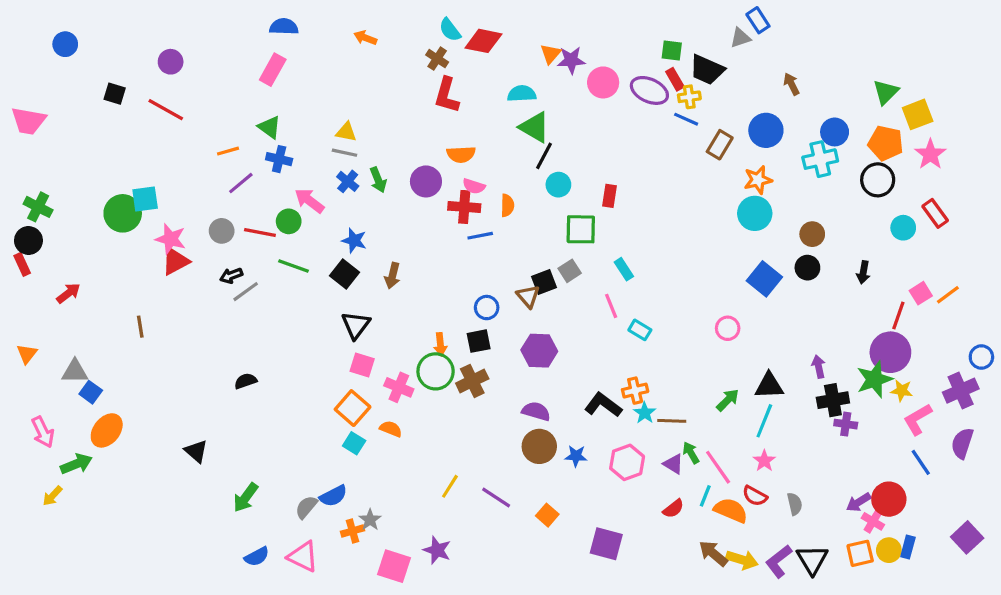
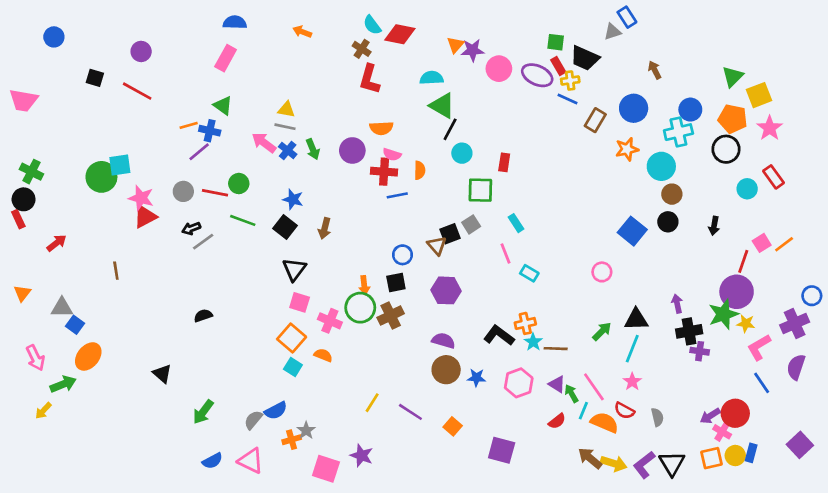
blue cross: (279, 159) -> (210, 131), moved
pink arrow: (309, 201) -> (264, 143), moved
cyan circle: (755, 213) -> (661, 166), moved
green arrow: (691, 453) -> (572, 393), moved

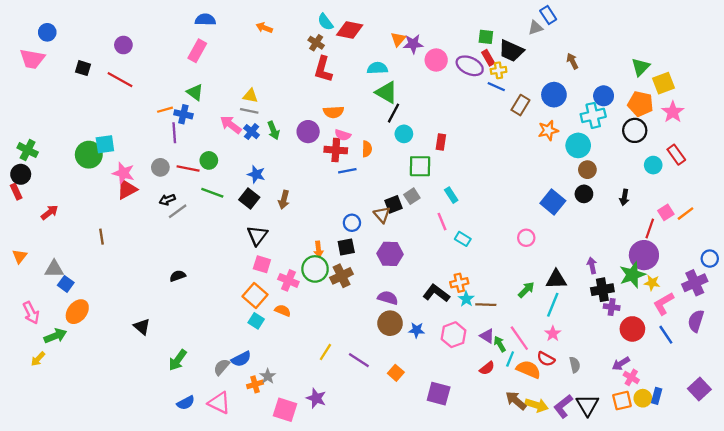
pink trapezoid: (24, 100) -> (32, 59), moved
purple line: (199, 152) -> (174, 133), turned -54
red circle: (735, 413) -> (632, 329), moved

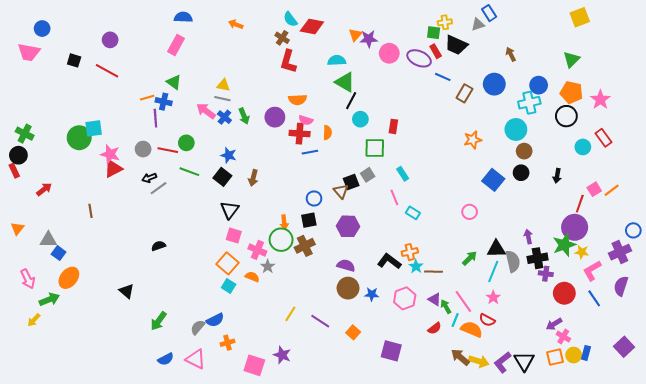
yellow cross: (499, 70) -> (445, 22), moved
yellow square: (664, 83) -> (580, 17), moved
orange star: (548, 130) -> (473, 140), moved
gray semicircle: (575, 365) -> (513, 261), moved, size x1.5
gray star: (268, 376) -> (268, 266), moved

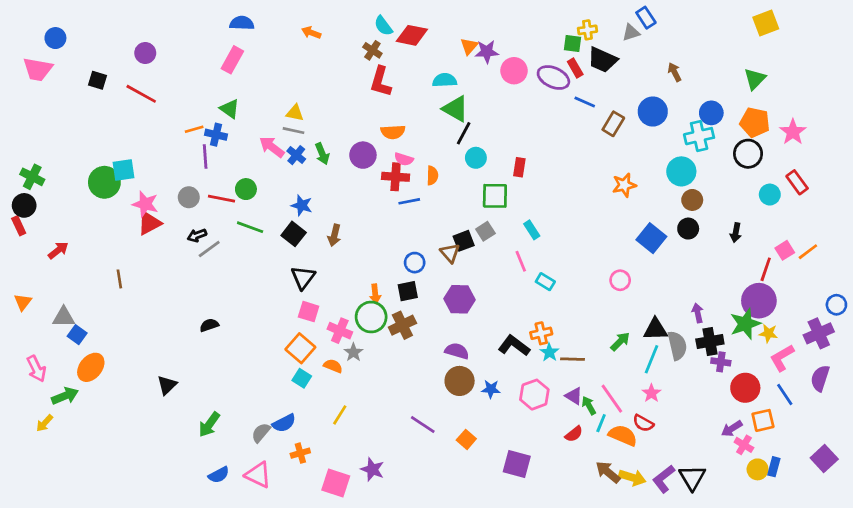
black triangle: (127, 291) -> (167, 385), turned 35
yellow line: (290, 314) -> (340, 415), moved
orange square: (555, 357) -> (763, 420), moved

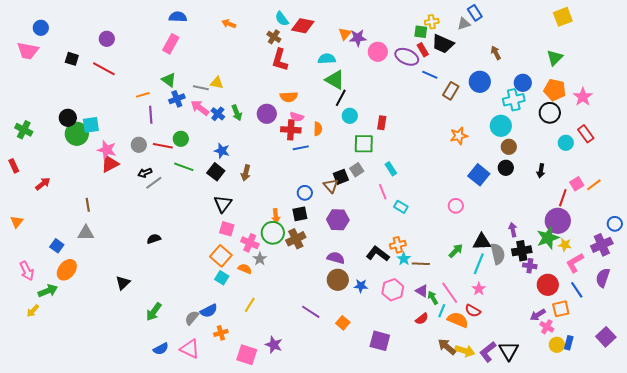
gray line: (294, 131) -> (201, 88), moved
blue cross: (216, 135) -> (177, 99), moved, turned -35
black circle: (24, 205) -> (68, 118), moved
gray triangle: (64, 317) -> (86, 233), moved

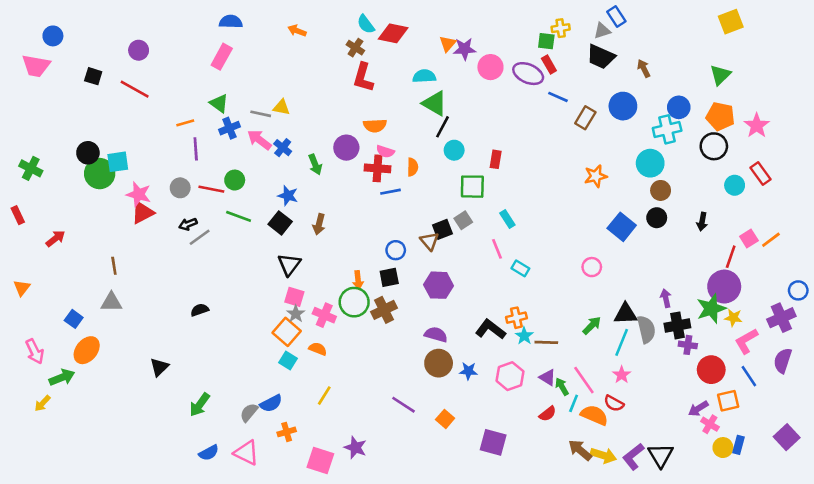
black trapezoid: (443, 44) -> (601, 57), moved
green arrow: (237, 113) -> (315, 164), moved
gray star: (260, 259) -> (296, 314), moved

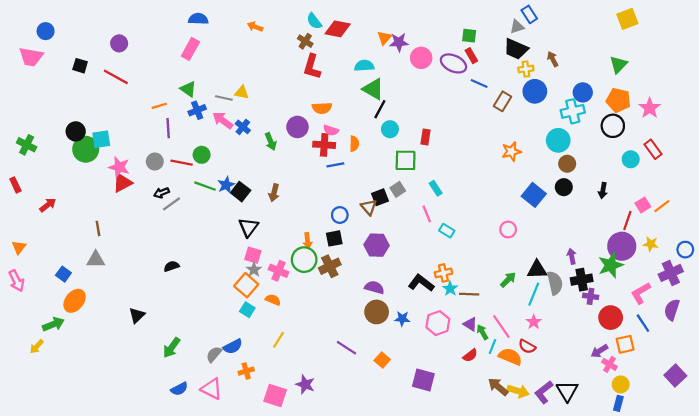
yellow cross: (561, 28) -> (526, 69), moved
blue star: (288, 196) -> (226, 185), moved, turned 30
yellow star: (733, 318) -> (651, 244), moved
pink arrow: (35, 351) -> (17, 281), moved
blue rectangle: (738, 445) -> (618, 403), moved

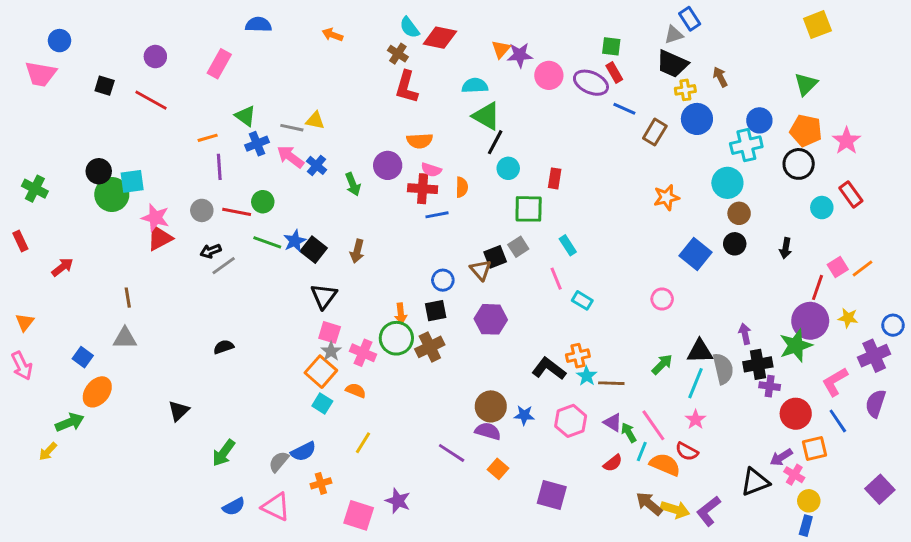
pink rectangle: (190, 49) -> (219, 64), moved
purple semicircle: (374, 287) -> (488, 431), moved
black triangle: (567, 391) -> (755, 482), moved, turned 40

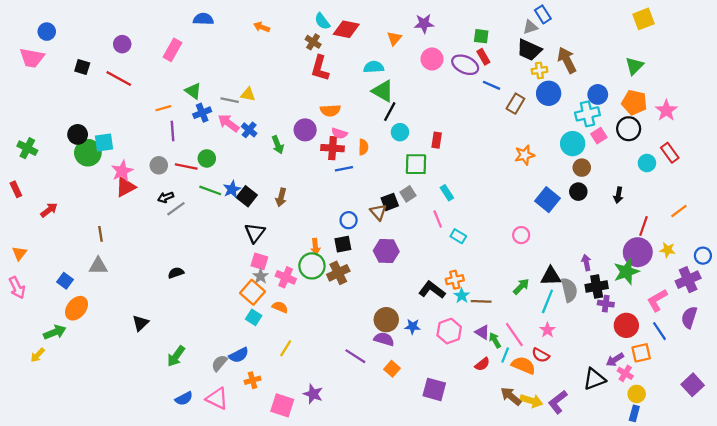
purple star: (520, 55) -> (424, 24), moved
brown arrow: (720, 77) -> (567, 60), size x1.6
pink star: (155, 218) -> (122, 171), turned 30
pink square: (838, 267) -> (599, 136), moved

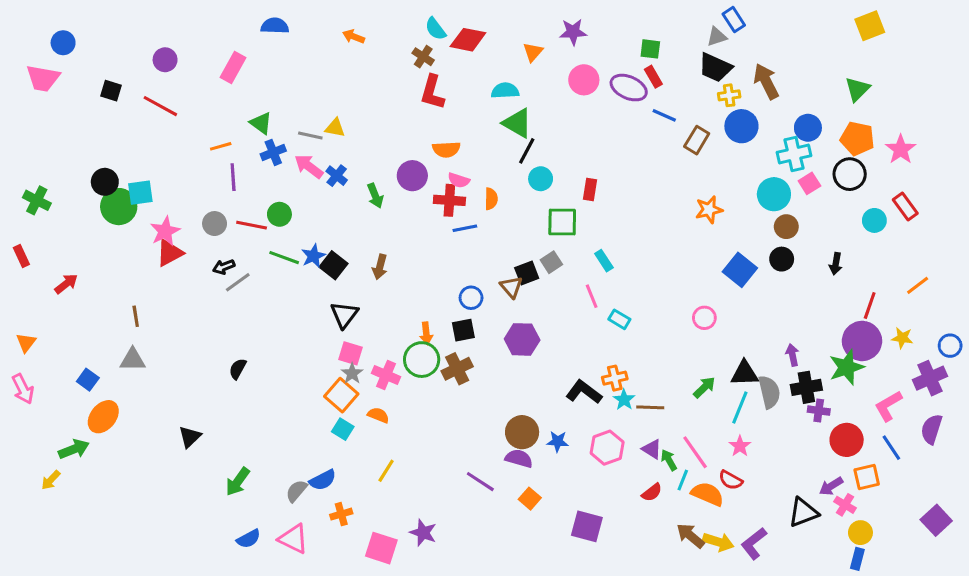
black semicircle: (176, 273) -> (238, 369), turned -42

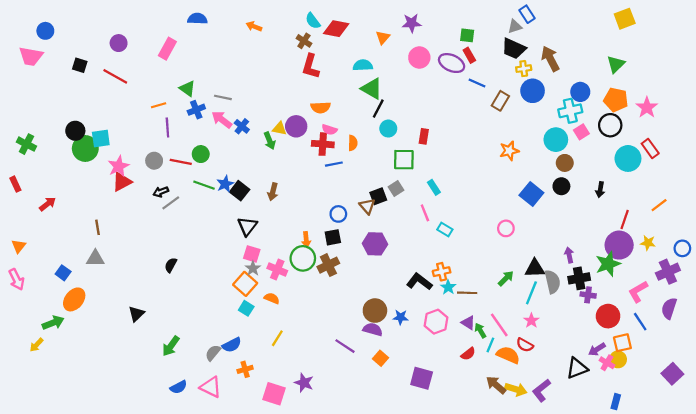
yellow triangle: (335, 128) -> (280, 129), moved
cyan circle: (874, 220) -> (628, 158), size x1.5
yellow circle: (860, 533) -> (618, 359), moved

